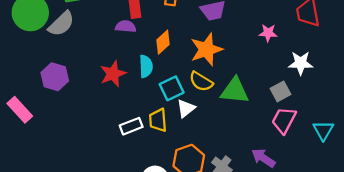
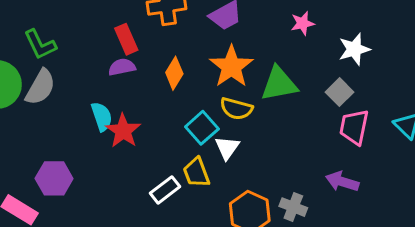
cyan semicircle: (146, 66) -> (102, 117), moved
purple hexagon: (55, 77) -> (54, 178), moved
green triangle: (235, 91) -> (279, 84), moved

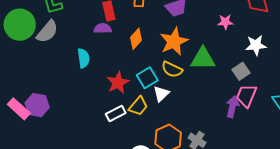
red star: (123, 131) -> (118, 83), moved
yellow trapezoid: (196, 173) -> (138, 106), turned -130
purple hexagon: (54, 178) -> (37, 105), moved
purple arrow: (342, 182) -> (232, 107), moved, turned 75

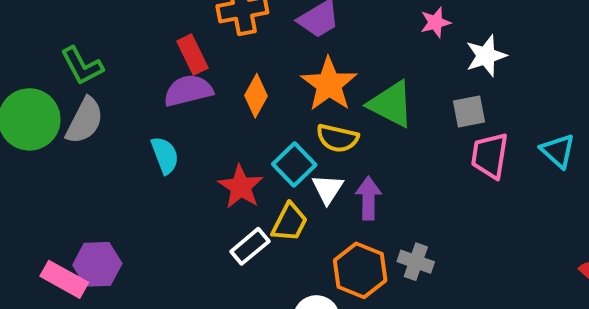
pink star: (225, 22) -> (435, 22), moved
purple semicircle: (103, 28) -> (188, 91), size x1.4
green triangle: (203, 59) -> (391, 104), turned 40
gray square: (241, 71) -> (469, 112), turned 36
purple arrow: (232, 107) -> (368, 198), moved

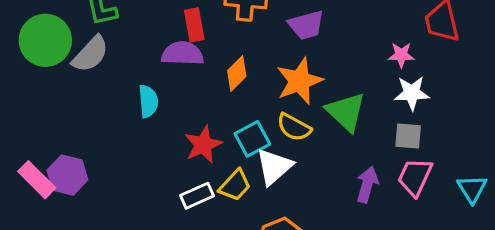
white star: (486, 56) -> (412, 93), moved
white triangle: (328, 189) -> (274, 167), size x1.4
purple arrow: (368, 198) -> (367, 185), moved

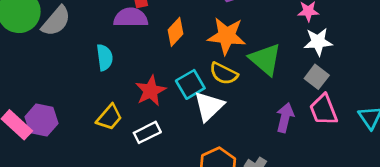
orange star: (299, 81) -> (227, 36), turned 30
gray square: (408, 136) -> (317, 77), turned 35
pink trapezoid: (415, 177) -> (324, 110), turned -44
yellow trapezoid: (235, 185) -> (109, 117), moved

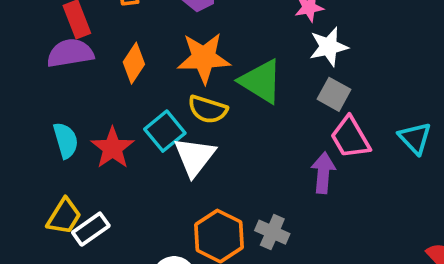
cyan semicircle: (105, 57) -> (66, 140), moved
yellow trapezoid: (109, 117) -> (64, 216), moved
purple arrow: (285, 118) -> (323, 173), moved
white rectangle: (147, 132) -> (91, 229), moved

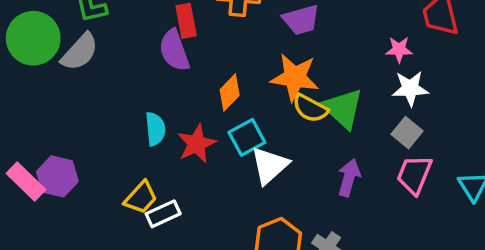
purple semicircle: (70, 53) -> (174, 50), turned -111
orange diamond: (134, 63) -> (230, 92), moved
yellow semicircle: (208, 109) -> (310, 108), moved
pink trapezoid: (350, 137) -> (414, 175), turned 42
purple arrow: (323, 173) -> (349, 178), moved

